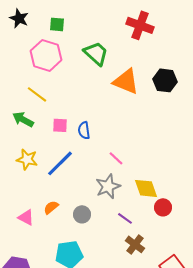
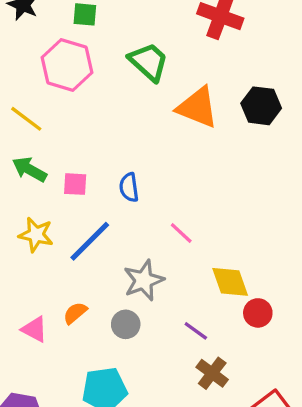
yellow line: (37, 94) -> (26, 119), moved
pink square: (60, 125) -> (75, 184), moved
gray star: (108, 186) -> (144, 280), moved

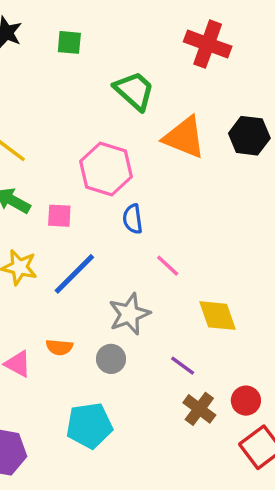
pink hexagon: (67, 65) -> (106, 169), moved
blue semicircle: (129, 187) -> (133, 219), moved
orange semicircle: (75, 313) -> (59, 347), turned -135
red circle: (258, 313) -> (246, 401), moved

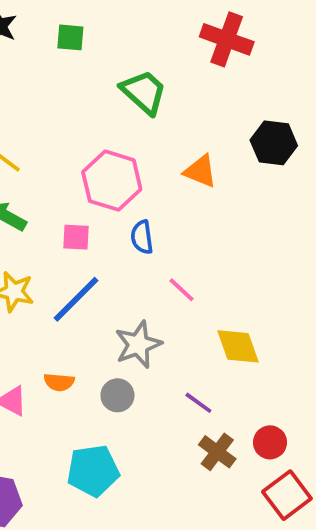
orange triangle: (184, 137) -> (200, 171), moved, size x0.7
pink square: (59, 216) -> (76, 237), moved

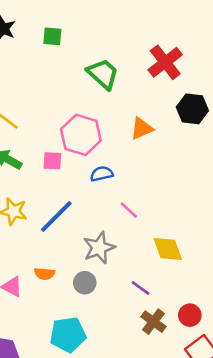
red cross: (227, 39) -> (165, 62), moved, turned 32
orange triangle: (200, 171) -> (142, 128), turned -45
pink square: (76, 237) -> (52, 161), moved
blue semicircle: (142, 237) -> (102, 174), turned 85

